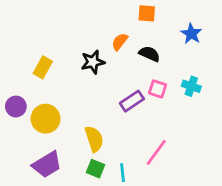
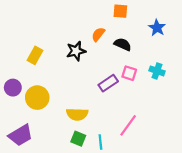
yellow semicircle: (94, 139) -> (77, 114), turned 110
purple trapezoid: (47, 165) -> (21, 135), moved

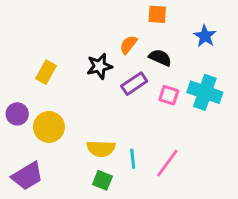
cyan cross: (157, 71) -> (205, 92), size x1.6
purple rectangle: (108, 83) -> (134, 84), moved
cyan line: (100, 142) -> (133, 159), moved

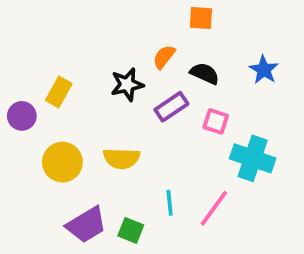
blue star: (205, 36) -> (264, 70), moved
cyan cross: (205, 92) -> (253, 158), moved
purple circle: (17, 114) -> (22, 116), moved
yellow semicircle: (101, 149) -> (122, 158), moved
purple trapezoid: (27, 176) -> (86, 225), moved

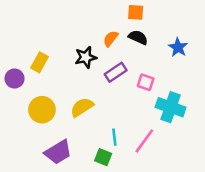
black semicircle: (205, 73) -> (138, 37), moved
yellow semicircle: (122, 158) -> (82, 107), turned 145
green square: (131, 230) -> (103, 157), moved

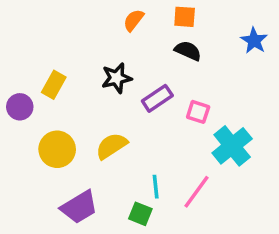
orange semicircle: (111, 39) -> (134, 20), moved
blue star: (178, 47) -> (254, 41), moved
cyan cross: (171, 107) -> (232, 146), turned 32

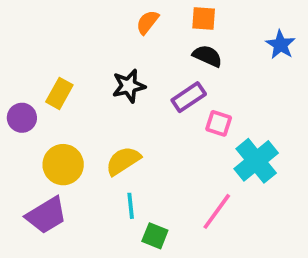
purple rectangle: (157, 98) -> (189, 97), moved
cyan line: (156, 187) -> (131, 206), moved
purple trapezoid: (79, 207) -> (46, 215), moved

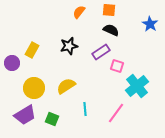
cyan line: (131, 206) -> (85, 109), moved
green square: (155, 236) -> (52, 119), moved

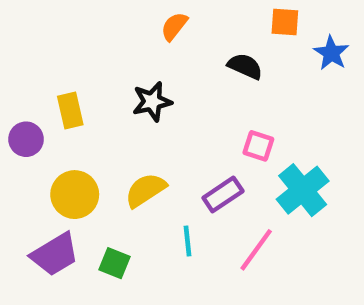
orange square: (109, 10) -> (285, 22), moved
yellow rectangle: (32, 50) -> (70, 110), turned -42
purple rectangle: (101, 52) -> (223, 195), moved

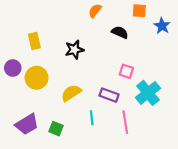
orange semicircle: (174, 26) -> (95, 11), moved
yellow rectangle: (70, 110) -> (34, 41), moved
yellow circle: (75, 195) -> (37, 78), moved
purple rectangle: (223, 195) -> (109, 95), turned 54
pink line: (256, 250) -> (125, 122), turned -45

